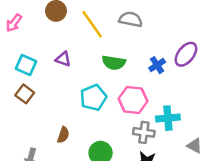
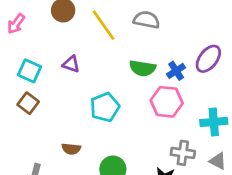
green semicircle: (114, 63) -> (142, 68), moved
pink hexagon: (133, 100) -> (167, 102), moved
cyan cross: (168, 118) -> (214, 122), moved
gray cross: (144, 132) -> (183, 153), moved
brown semicircle: (63, 135) -> (71, 149), turned 77

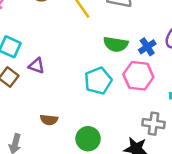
purple triangle: (71, 64) -> (36, 66), moved
cyan pentagon: (105, 107) -> (98, 81), moved

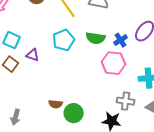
cyan pentagon: (98, 81) -> (64, 40), moved
brown semicircle: (49, 120) -> (56, 104), moved

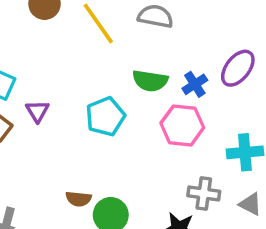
cyan pentagon: (64, 40) -> (105, 117), moved
purple triangle: (33, 55) -> (37, 111), turned 40

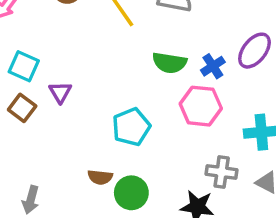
cyan pentagon: (105, 117) -> (131, 127), moved

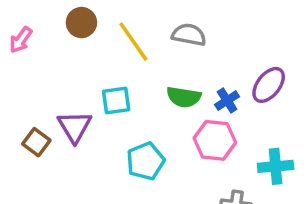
cyan square: (24, 66) -> (116, 101), moved, turned -32
purple triangle: (60, 92) -> (75, 127), size x1.5

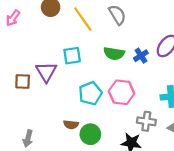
gray semicircle: (189, 35) -> (117, 15), turned 48
pink hexagon: (215, 140) -> (122, 92), moved
brown square: (36, 142) -> (23, 81), turned -35

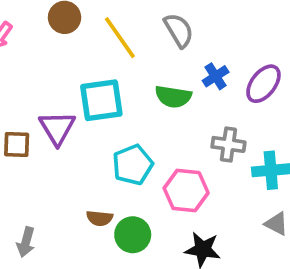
cyan square: (72, 56) -> (101, 100), size x1.4
blue cross: (141, 56) -> (216, 76), moved
pink hexagon: (122, 92) -> (186, 191), moved
gray cross: (146, 121) -> (228, 144), moved

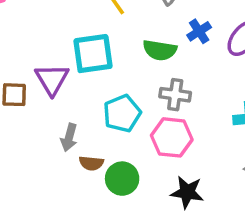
gray cross: (228, 144) -> (175, 95), moved
gray arrow: (26, 242) -> (69, 137), moved

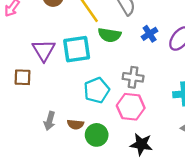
green semicircle: (160, 50) -> (110, 35), moved
purple triangle: (52, 79) -> (44, 50), moved
gray arrow: (69, 137) -> (50, 121), moved

